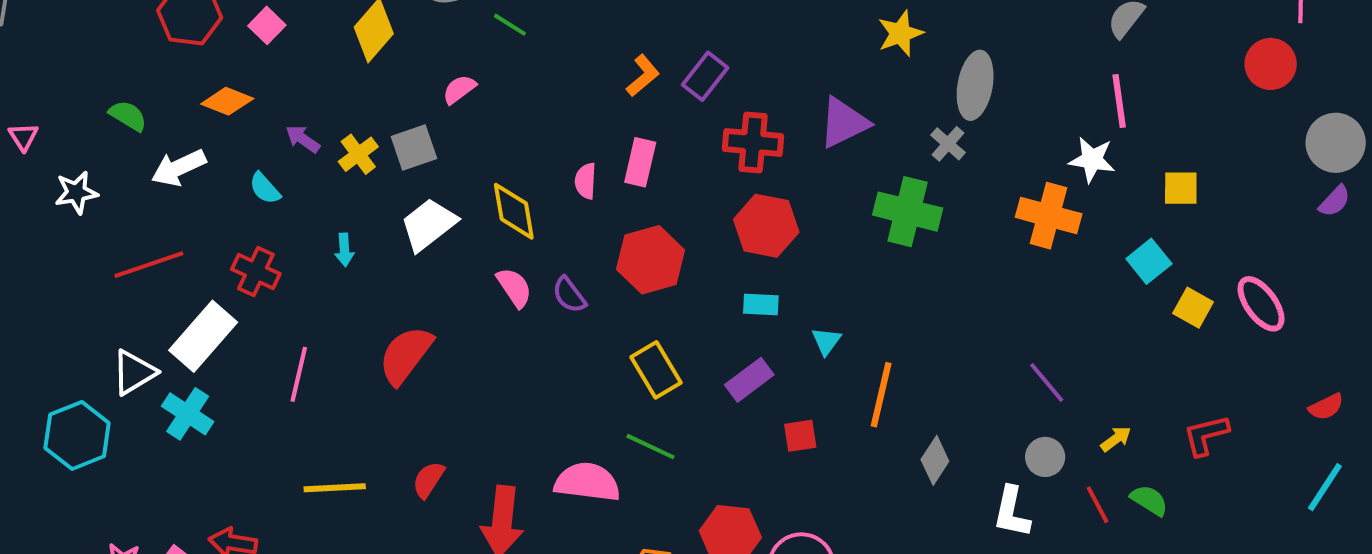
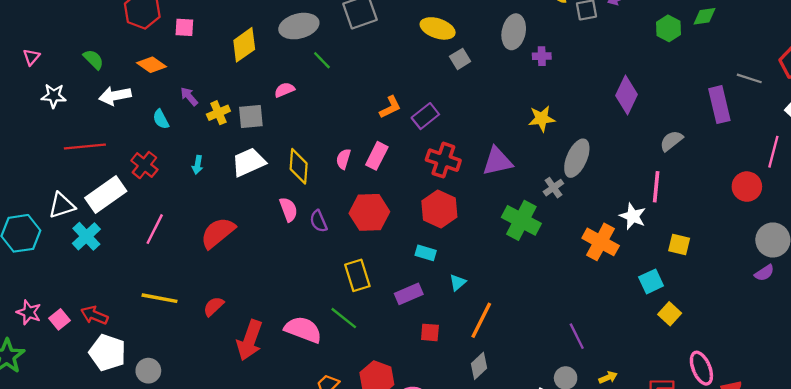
pink square: (267, 25) -> (184, 27), turned 36
pink ellipse: (1261, 304) -> (701, 368), moved
gray diamond: (935, 460) -> (479, 366), moved

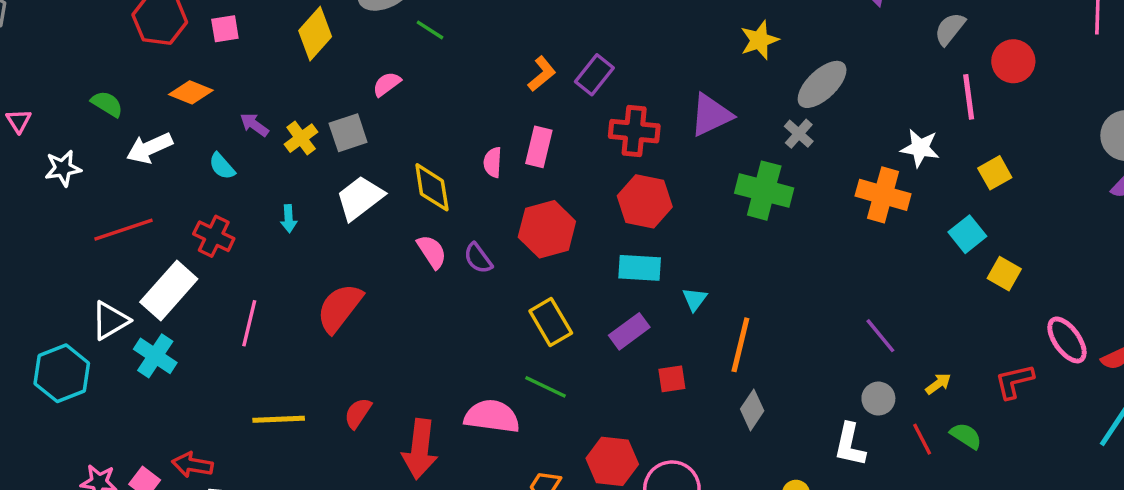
gray ellipse: (577, 158) -> (822, 84), turned 36
pink line: (656, 187) -> (969, 97), moved
red circle: (747, 187) -> (1013, 61), moved
yellow square: (679, 244) -> (995, 173), turned -30
cyan rectangle: (426, 253) -> (640, 268), size x1.4

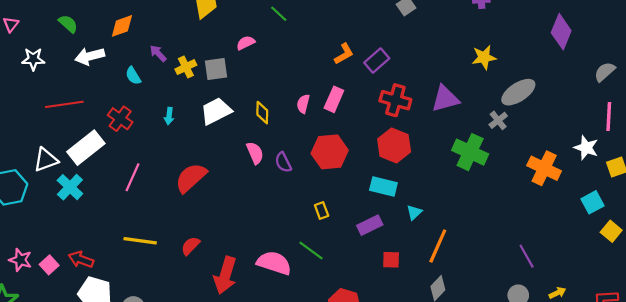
orange diamond: (191, 92) -> (122, 26), turned -52
white star: (920, 148) -> (586, 148), moved
yellow diamond: (432, 187) -> (262, 113), size x0.7
yellow rectangle: (551, 322) -> (322, 210), size x0.6

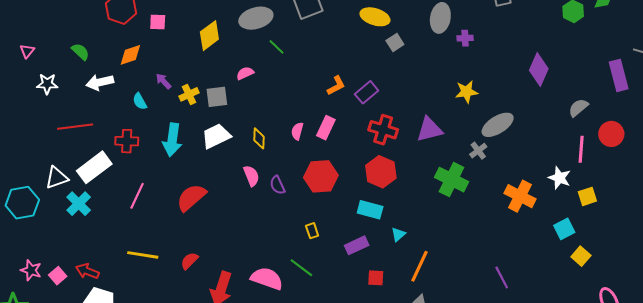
cyan arrow: (169, 116) -> (172, 140), size x2.0
red cross: (120, 119) -> (127, 141), turned -35

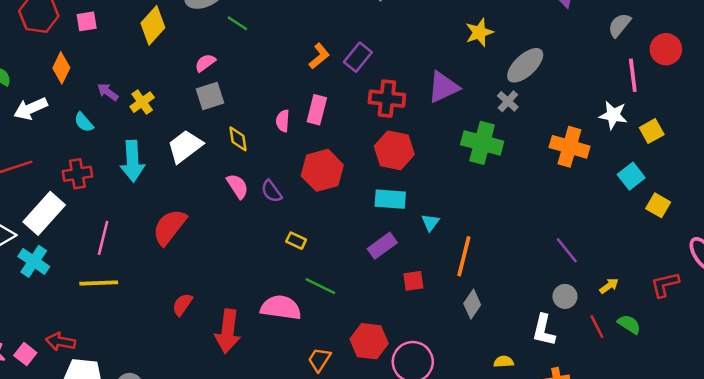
orange diamond: (130, 55) -> (61, 68), turned -35
gray square: (217, 97) -> (210, 96), moved
yellow rectangle: (312, 231) -> (296, 241), moved, turned -35
yellow line: (143, 255) -> (99, 283), moved

